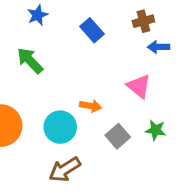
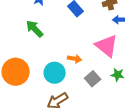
pink triangle: (139, 86) -> (107, 46), size x1.4

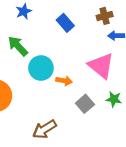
cyan circle: (55, 73) -> (41, 68), moved

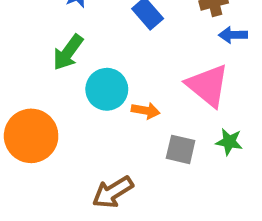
green arrow: (18, 46) -> (68, 52), turned -100
gray square: (85, 104) -> (181, 149), turned -36

